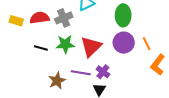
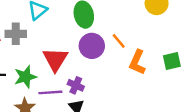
gray cross: (64, 18) -> (16, 34), turned 36
green star: (65, 44) -> (25, 77), moved

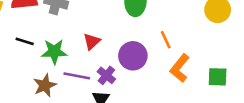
purple circle: (92, 46) -> (133, 56), moved
red triangle: (55, 59) -> (92, 41), size x0.6

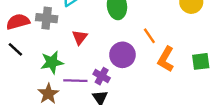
black line: (25, 41) -> (15, 49), moved, turned 35
red triangle: (92, 41) -> (80, 37), moved

